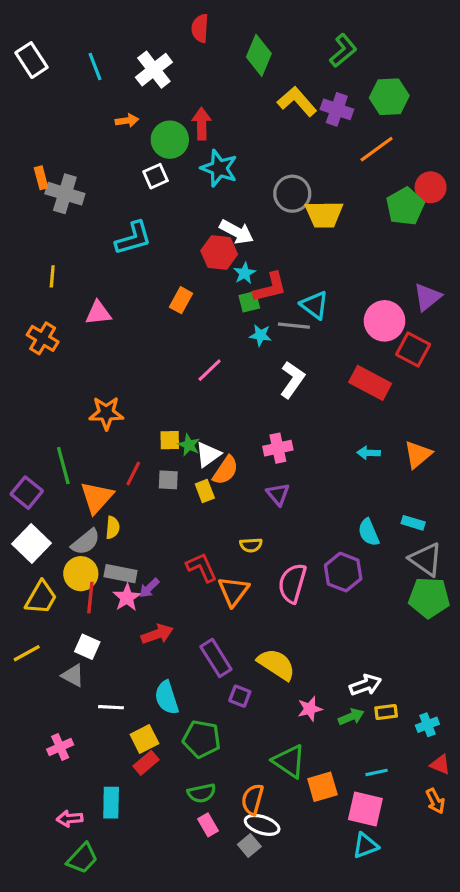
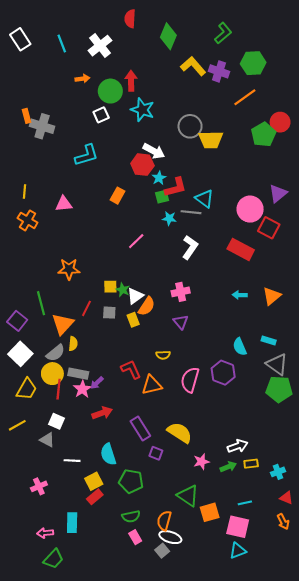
yellow line: (52, 276) -> (24, 191), moved
orange triangle: (233, 591) -> (152, 385), turned 40

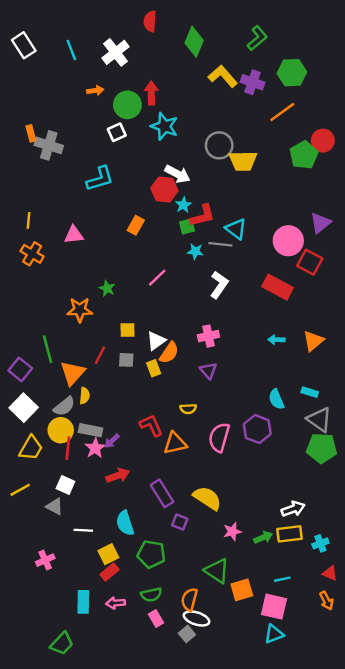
green star: (123, 290) -> (107, 288), moved
white arrow: (238, 446) -> (293, 509), moved
yellow rectangle: (251, 464) -> (289, 534), size x1.5
pink arrow: (45, 533) -> (115, 603), moved

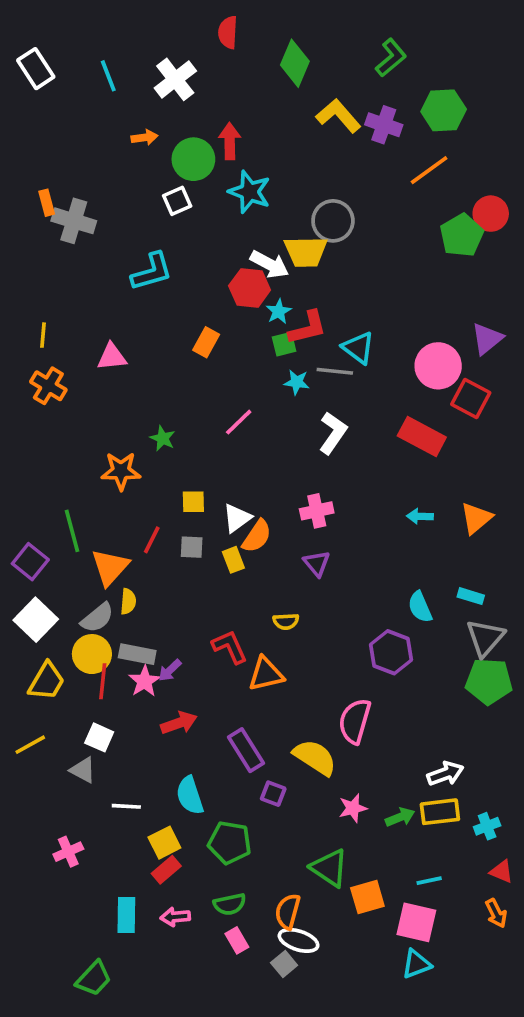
yellow trapezoid: (243, 161) -> (306, 252), moved
gray triangle: (319, 419) -> (485, 638), turned 36
pink semicircle: (219, 437) -> (355, 721), moved

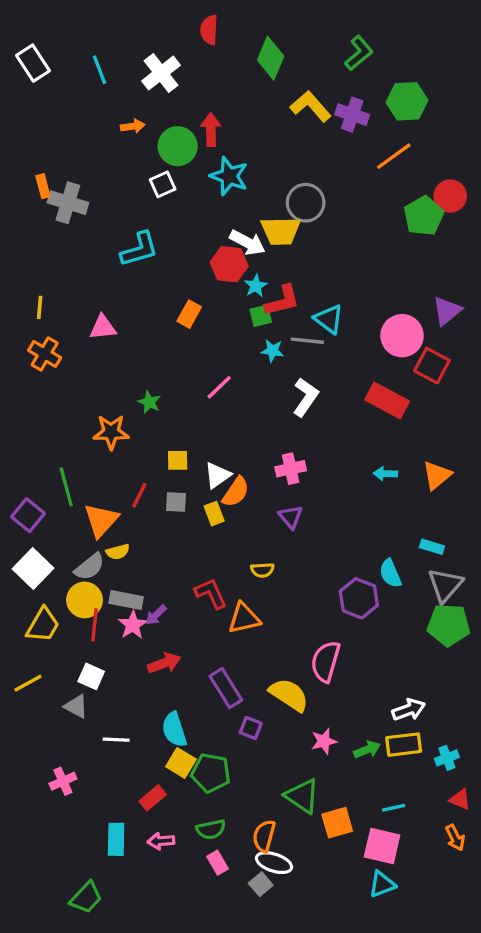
yellow semicircle: (128, 601) -> (118, 552), turned 70
cyan semicircle: (420, 607) -> (390, 573), moved
yellow square: (164, 843) -> (181, 763), moved, turned -32

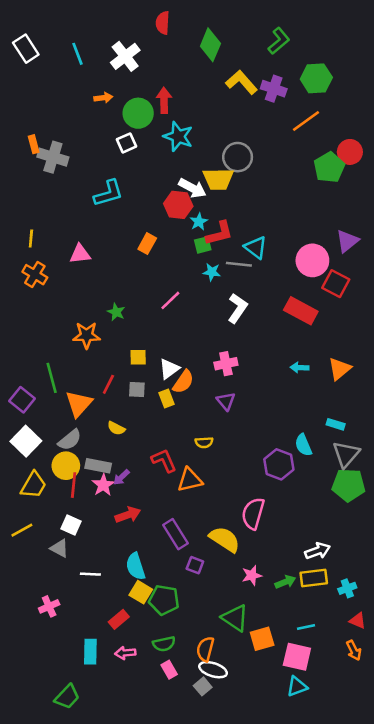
yellow semicircle: (118, 552) -> (116, 428), moved, turned 42

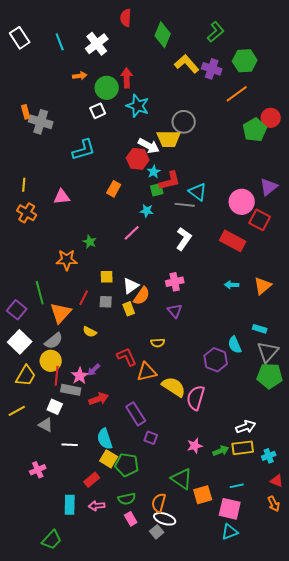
cyan star: (212, 272) -> (147, 211), moved
gray rectangle: (98, 466) -> (71, 390), moved
yellow semicircle: (225, 539) -> (174, 387), moved

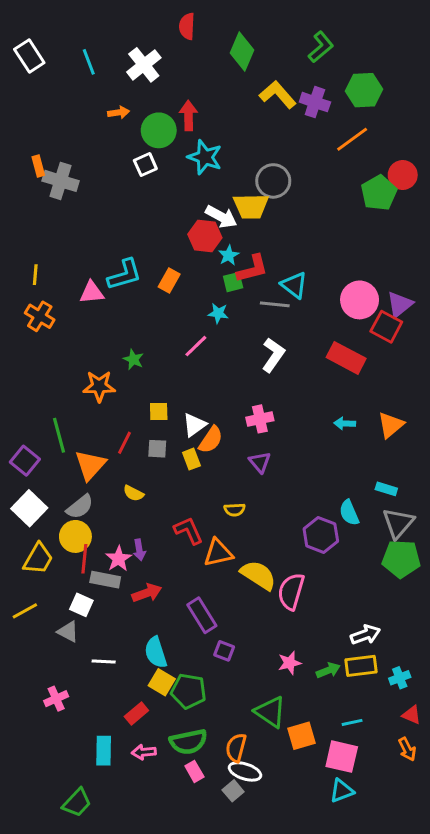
cyan L-shape: (84, 150) -> (125, 275), moved
purple triangle: (269, 187) -> (400, 304), moved
purple arrow: (94, 370) -> (139, 550), turned -56
green semicircle: (127, 499) -> (188, 742), size x1.4

